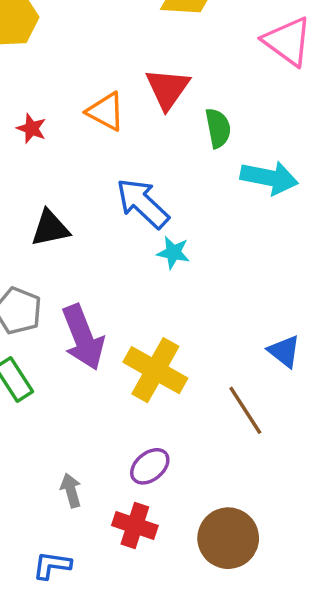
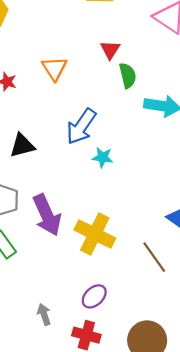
red triangle: (167, 89) -> (110, 50), moved, size x0.7
orange triangle: (106, 112) -> (54, 68), turned 32
blue arrow: (143, 203) -> (81, 127), turned -96

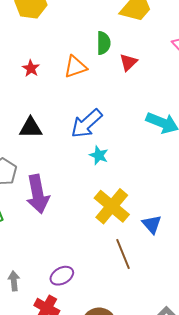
orange triangle: (54, 68) -> (75, 67), turned 30
green semicircle: (128, 76) -> (104, 43), moved
yellow cross: (95, 234) -> (112, 206), moved

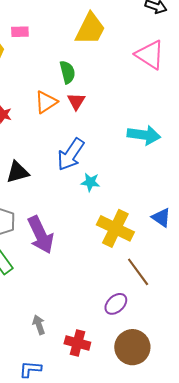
red triangle: (128, 62) -> (76, 101), moved
blue triangle: (152, 224) -> (161, 218), moved
purple ellipse: (62, 276) -> (116, 304), moved

